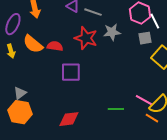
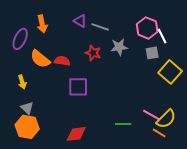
red star: (86, 38) -> (93, 53), size x0.7
yellow arrow: (11, 51) -> (22, 82), moved
gray triangle: (20, 93) -> (27, 108), turned -40

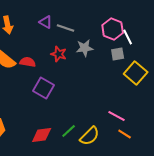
purple square: (78, 87) -> (44, 88), turned 30
yellow semicircle: (166, 119) -> (90, 136), moved
green line: (123, 124) -> (69, 131), moved, turned -42

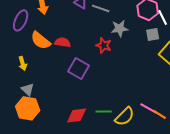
red star: (59, 54) -> (104, 45), moved
pink line: (117, 116) -> (149, 108), moved
green line: (69, 131) -> (104, 111), turned 42

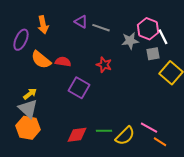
gray star: (120, 28) -> (130, 41), moved
yellow arrow: (23, 63) -> (30, 94), moved, turned -112
gray triangle: (28, 89) -> (28, 109), size x1.5
orange line: (160, 114) -> (160, 142), moved

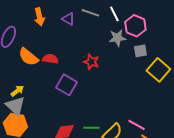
orange arrow: (43, 25) -> (39, 17), moved
gray line: (101, 28) -> (90, 13), moved
white line: (163, 37) -> (114, 14), moved

